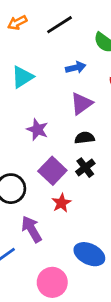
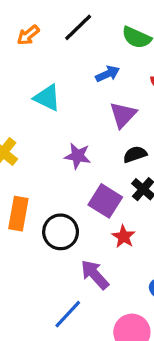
cyan triangle: (22, 77) -> (47, 98), turned -50

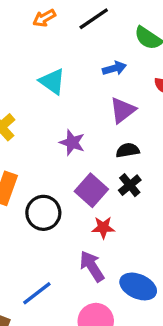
red star: (124, 237) -> (103, 228), turned 30
purple arrow: (95, 275) -> (92, 266), moved

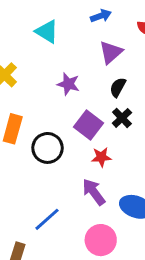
black semicircle: (128, 150) -> (118, 87), turned -48

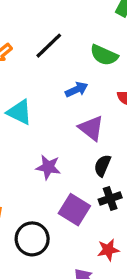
purple triangle: (111, 52) -> (91, 128), turned -35
black cross: (122, 118) -> (110, 198), turned 30
red star: (101, 157) -> (108, 250), moved

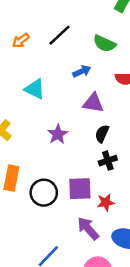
purple triangle: (91, 128) -> (93, 103), turned -30
purple star: (48, 167) -> (58, 134), turned 30
purple square: (74, 210) -> (80, 189), moved, turned -35

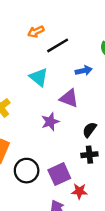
black line: (60, 35) -> (58, 45), moved
purple triangle: (93, 103) -> (69, 98), moved
purple square: (80, 189) -> (59, 174), turned -35

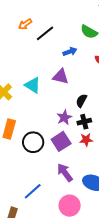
cyan triangle: (39, 77) -> (33, 85), moved
purple star: (50, 122) -> (64, 118), moved
red star: (79, 191) -> (86, 140), moved

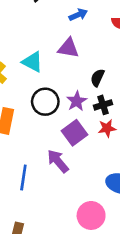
black circle: (33, 142) -> (45, 102), moved
purple arrow: (65, 173) -> (58, 161), moved
blue line: (33, 191) -> (23, 178), moved, turned -36

